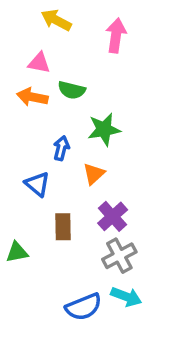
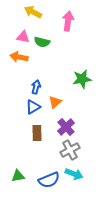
green semicircle: (72, 90) -> (42, 42), moved
green star: (104, 129) -> (82, 79), moved
blue triangle: (37, 184) -> (33, 107), moved, turned 49
green triangle: (17, 252) -> (18, 176), moved

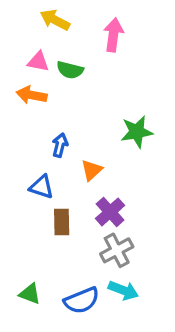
blue triangle: (33, 107) -> (42, 187), moved, turned 49
green triangle: (18, 176) -> (30, 294), turned 32

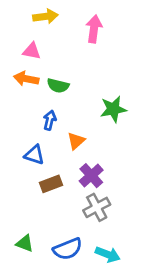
yellow arrow: (55, 20) -> (46, 16), turned 145
green semicircle: (70, 70) -> (58, 86), moved
brown rectangle: (62, 222) -> (51, 184), turned 70
cyan arrow: (123, 290) -> (108, 254), moved

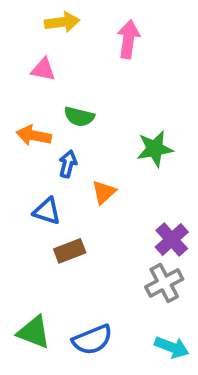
orange arrow: (26, 79) -> (34, 136), moved
purple cross: (91, 176) -> (172, 239), moved
gray cross: (97, 207) -> (164, 283), moved
green triangle: (25, 243) -> (34, 332), size x1.4
cyan arrow: (108, 254) -> (172, 347), moved

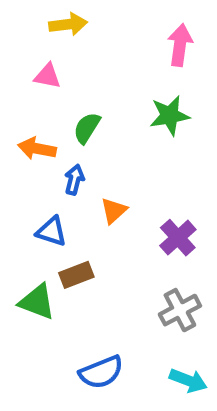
pink arrow: (128, 39) -> (180, 45), moved
green semicircle: (79, 117) -> (87, 128), turned 108
green star: (155, 149) -> (170, 115), moved
purple cross: (172, 239) -> (178, 238), moved
green triangle: (34, 332) -> (37, 302), moved

